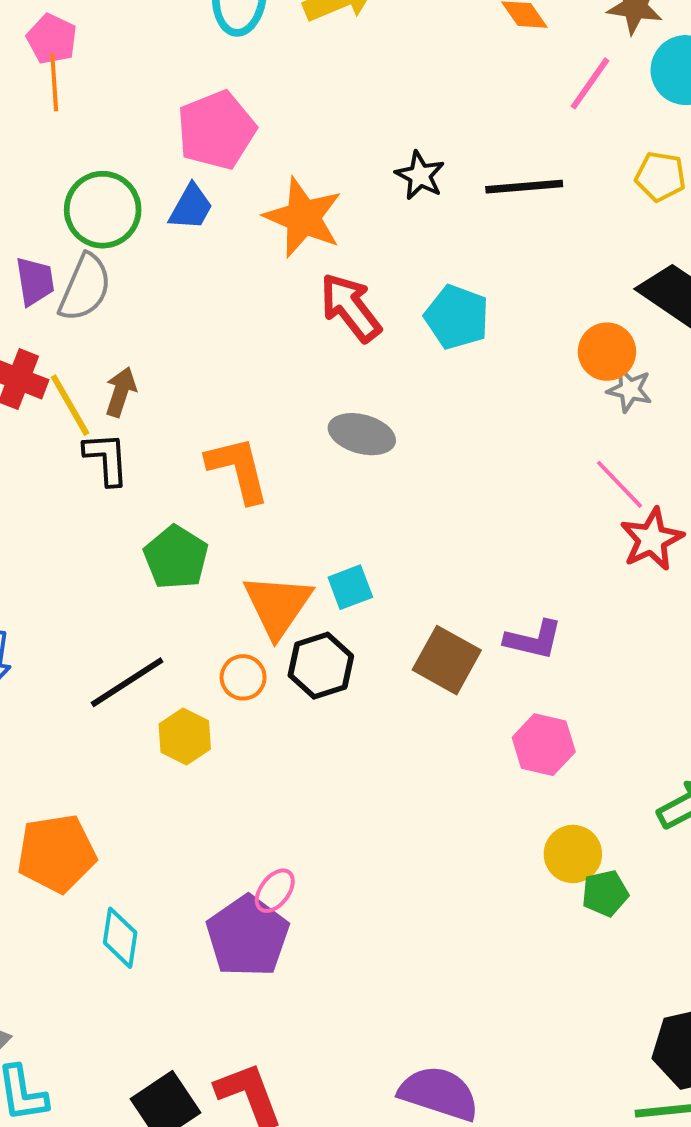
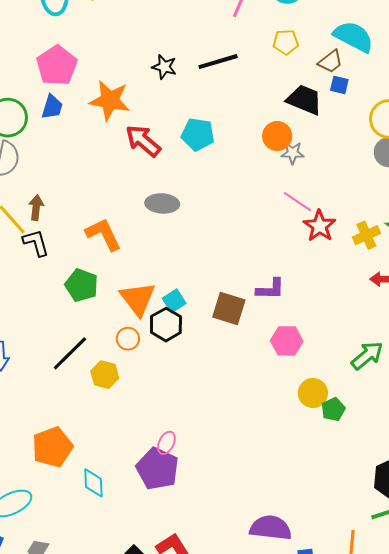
cyan square: (350, 587) -> (174, 301), moved

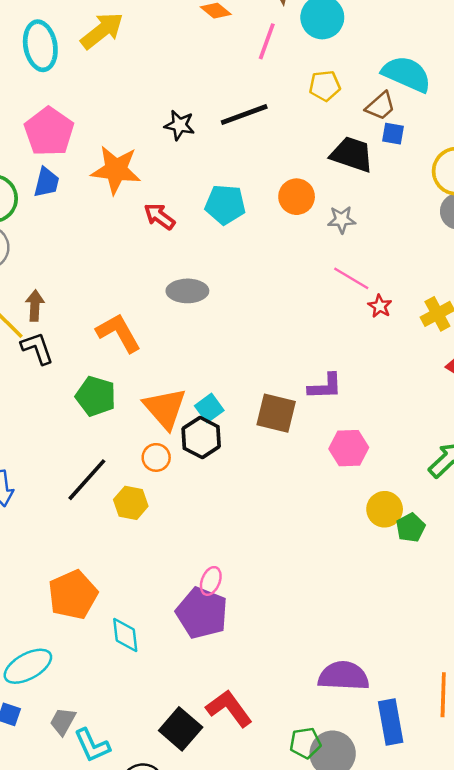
orange circle: (277, 136) -> (297, 197), moved
red arrow: (143, 141) -> (159, 216), size x0.7
red star: (320, 226) -> (380, 306), size x0.6

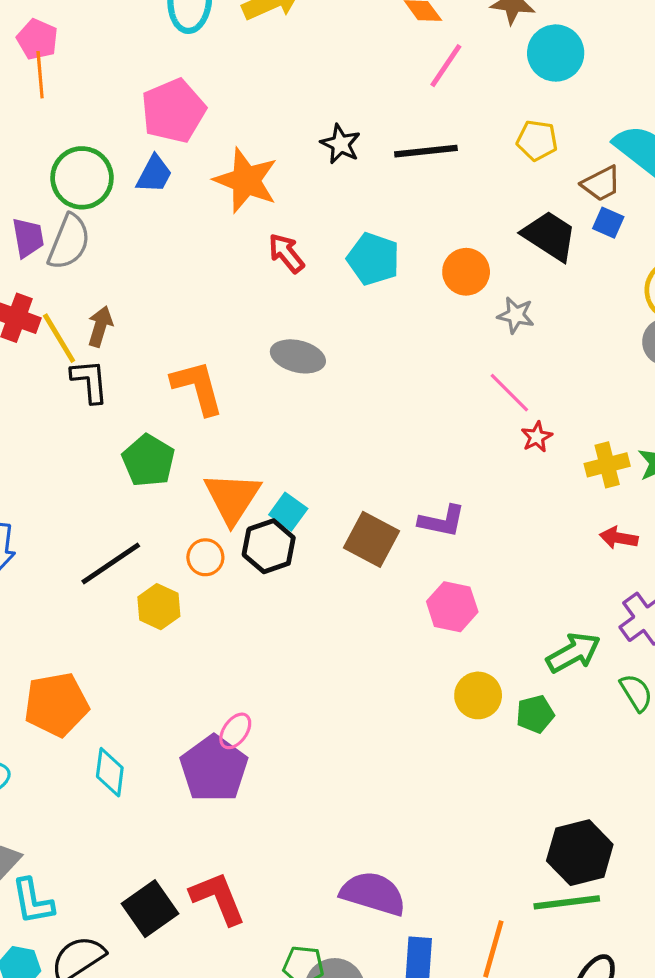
pink line: (267, 41) -> (446, 66), moved
cyan square: (209, 408) -> (288, 512), turned -32
green pentagon: (411, 528) -> (535, 714), moved

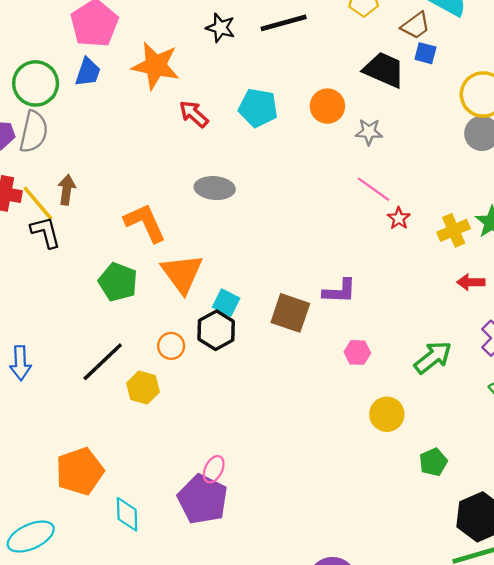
black L-shape: (90, 381) -> (46, 232), moved
orange triangle: (232, 498) -> (182, 273), moved
pink hexagon: (452, 607) -> (357, 352), size x0.7
green arrow: (573, 653) -> (433, 357), moved
green pentagon: (535, 714) -> (433, 462), moved

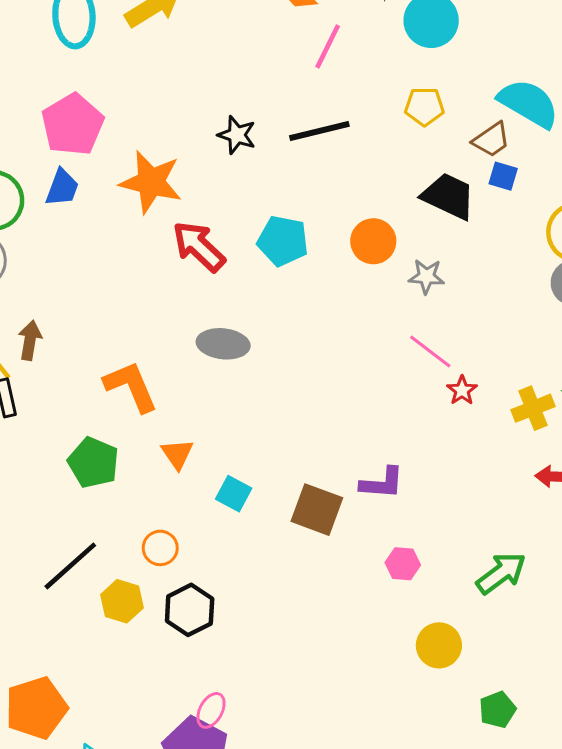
red arrow: (194, 114) -> (199, 246), size x1.4
orange triangle: (182, 273) -> (177, 454), size x0.6
black hexagon: (216, 330) -> (190, 610), moved

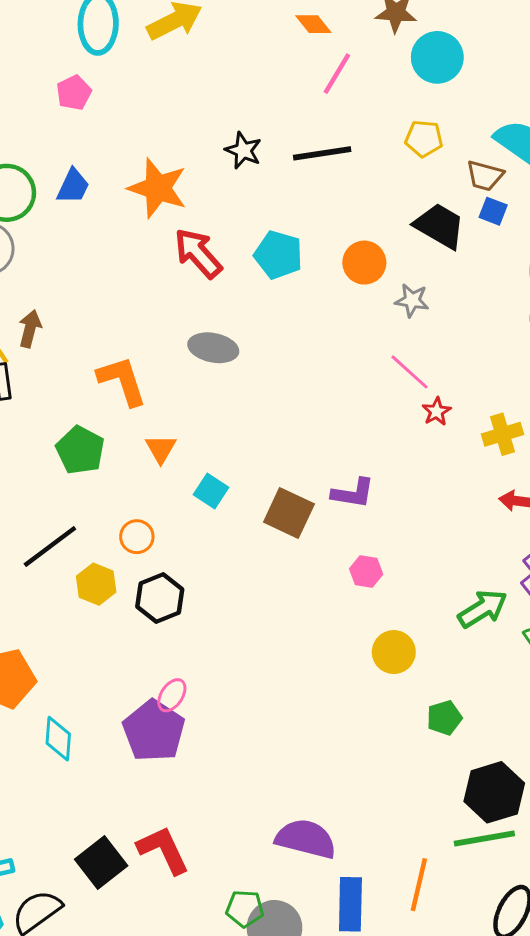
pink pentagon: (73, 125) -> (74, 93), moved, size x0.6
brown trapezoid: (491, 140) -> (485, 176), turned 45
green arrow: (501, 573) -> (483, 609), moved

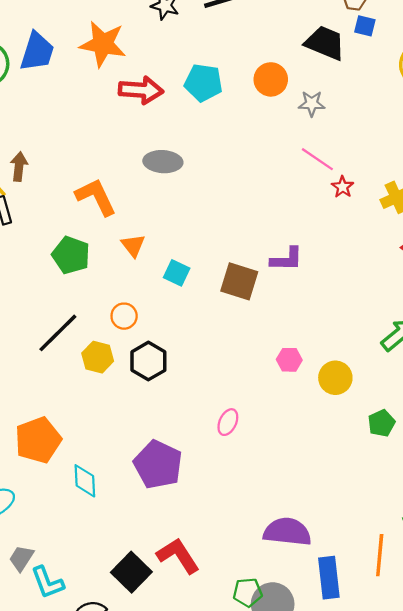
blue trapezoid: (73, 186) -> (37, 52), size x1.4
red arrow: (198, 253) -> (141, 90), turned 144
pink hexagon: (366, 571) -> (289, 360), moved
pink ellipse: (172, 695) -> (228, 422), moved

